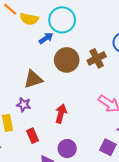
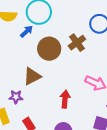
brown triangle: (33, 79) -> (32, 76), moved
red arrow: (61, 114) -> (65, 99), moved

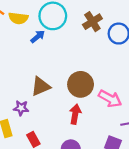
brown cross: (77, 43) -> (92, 22), moved
brown circle: (49, 49) -> (81, 84), moved

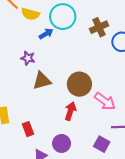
purple star: (21, 108) -> (28, 58), moved

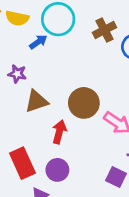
red arrow: (70, 111) -> (59, 132), moved
red rectangle: (28, 129) -> (22, 163), size x1.6
purple circle: (62, 143) -> (57, 170), moved

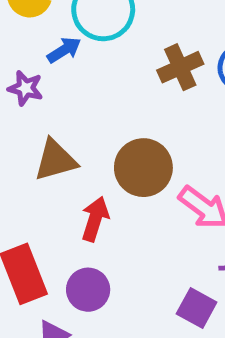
brown cross: (104, 30) -> (180, 67), moved
purple star: (17, 74) -> (25, 88), moved

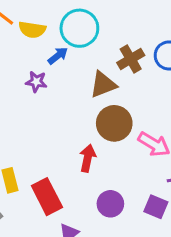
brown triangle: (55, 160) -> (103, 85), moved
purple circle: (88, 290) -> (110, 204), moved

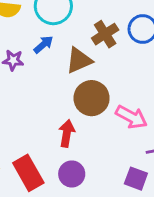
blue arrow: (58, 56) -> (43, 45), moved
purple circle: (110, 204) -> (72, 174), moved

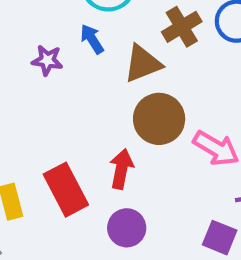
blue arrow: (43, 45) -> (92, 39), turned -84
red rectangle: (28, 173) -> (66, 190), moved

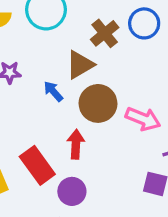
blue arrow: (92, 39) -> (53, 91), moved
purple circle: (127, 228) -> (72, 191), moved

